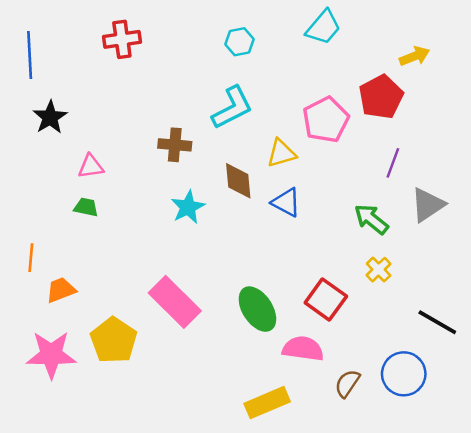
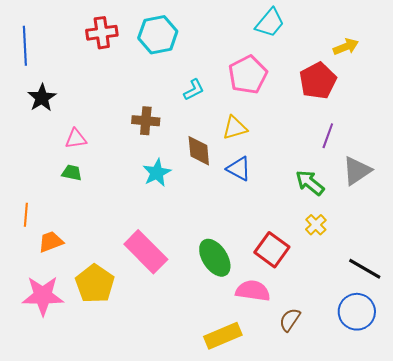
cyan hexagon: (239, 42) -> (158, 35), moved, size x1.6
cyan L-shape: (232, 108) -> (194, 90), size x0.6
pink pentagon: (326, 120) -> (248, 75), moved
blue circle: (404, 374) -> (357, 312), moved

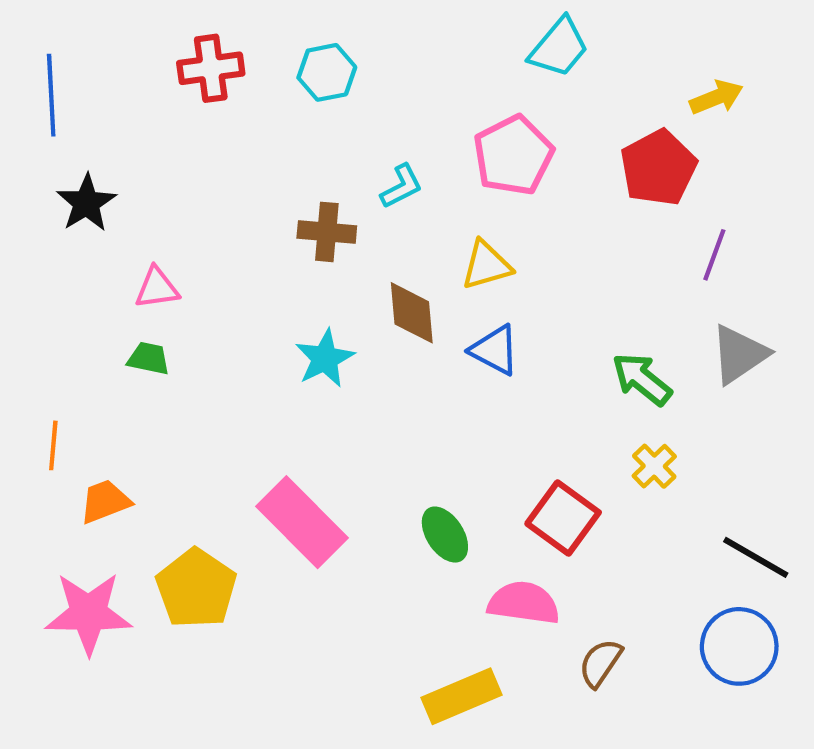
cyan hexagon: (158, 35) -> (327, 72), size x0.7
brown cross: (146, 121) -> (327, 232), moved
purple line: (328, 136) -> (714, 255), moved
green ellipse: (215, 258) -> (445, 535), size x0.7

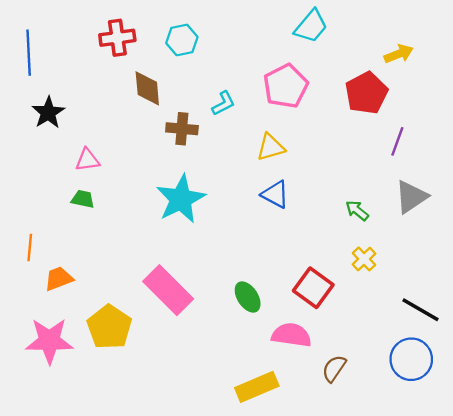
brown diamond: (412, 313) -> (147, 88), moved
cyan star: (325, 358) -> (181, 199), size x1.5
green arrow: (642, 379) -> (357, 211), size x0.7

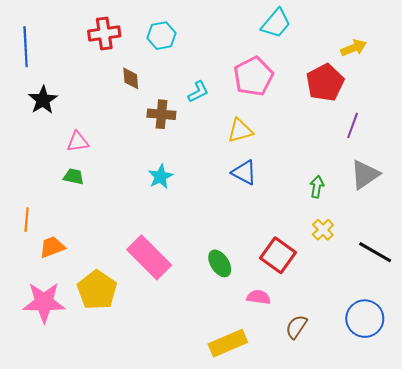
brown diamond: (147, 88) -> (131, 78), size x0.7
cyan star: (181, 199) -> (160, 177), size x0.6
green arrow: (357, 211) -> (317, 187), turned 60
black line: (420, 310) -> (375, 252), moved
pink semicircle: (291, 335) -> (259, 297), size x0.7

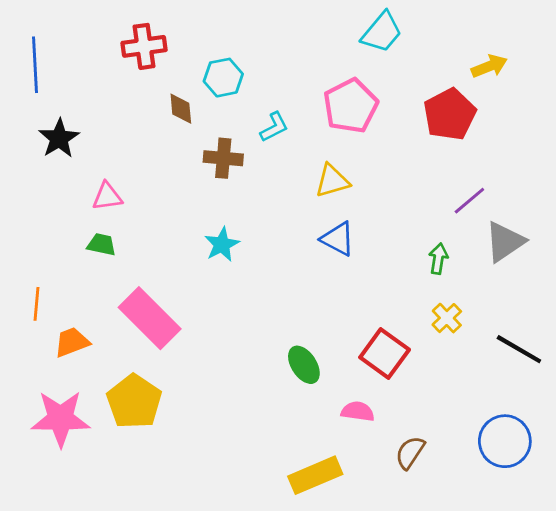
cyan hexagon: (161, 36) -> (223, 78), moved
purple line: (353, 125) -> (469, 201), moved, turned 30
pink rectangle: (149, 257) -> (150, 318), moved

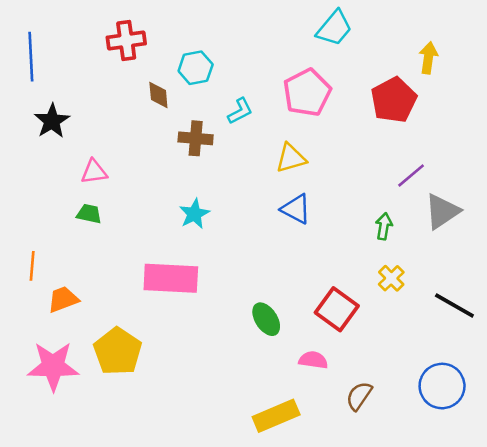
yellow arrow: (489, 66) -> (428, 58), turned -60
pink rectangle: (150, 318) -> (171, 278), moved, turned -42

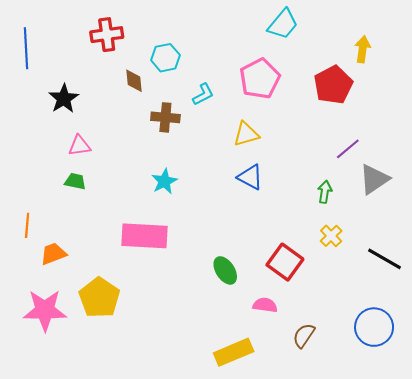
black star: (52, 121) -> (64, 99), moved

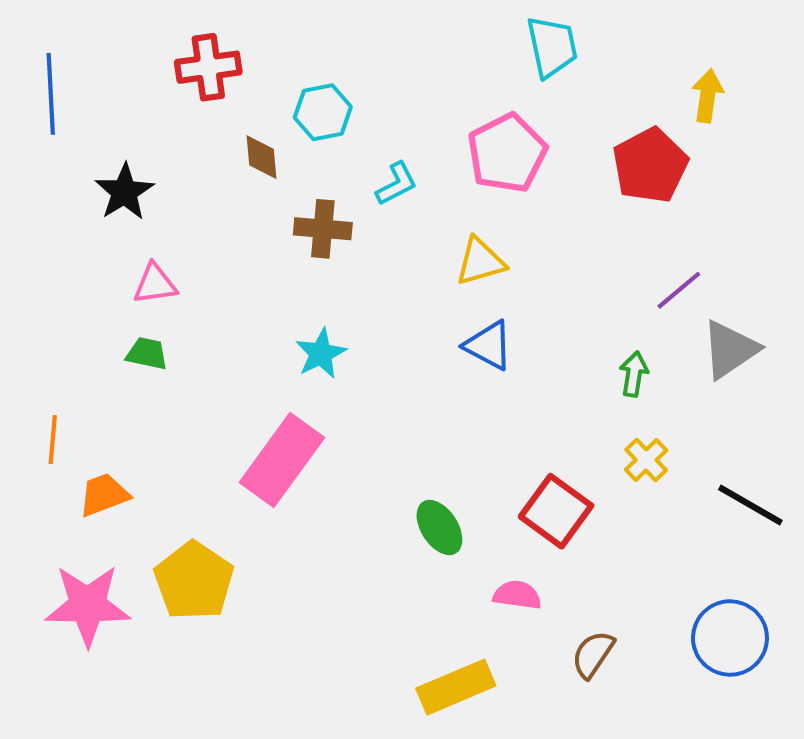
cyan trapezoid: (283, 24) -> (552, 47), turned -52
pink rectangle: (144, 236) -> (282, 460), turned -57

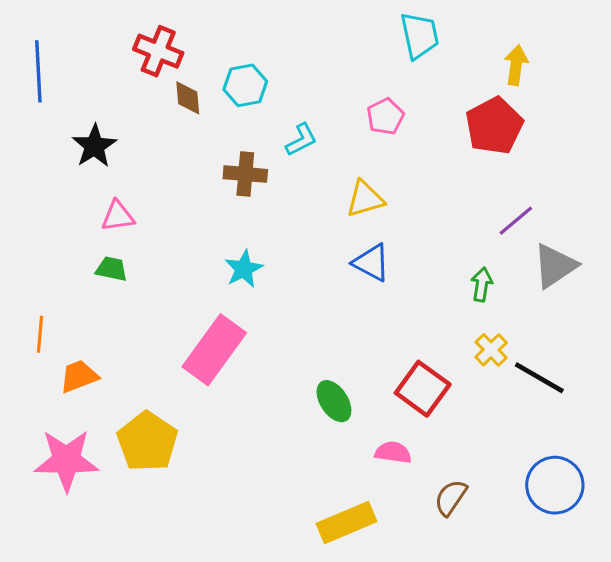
red cross: (208, 67) -> (158, 51), turned 30
yellow arrow: (707, 96) -> (516, 65), moved
pink pentagon: (507, 153) -> (385, 116), size x0.6
brown diamond: (261, 157) -> (188, 98), moved
black line: (750, 505) -> (539, 378), moved

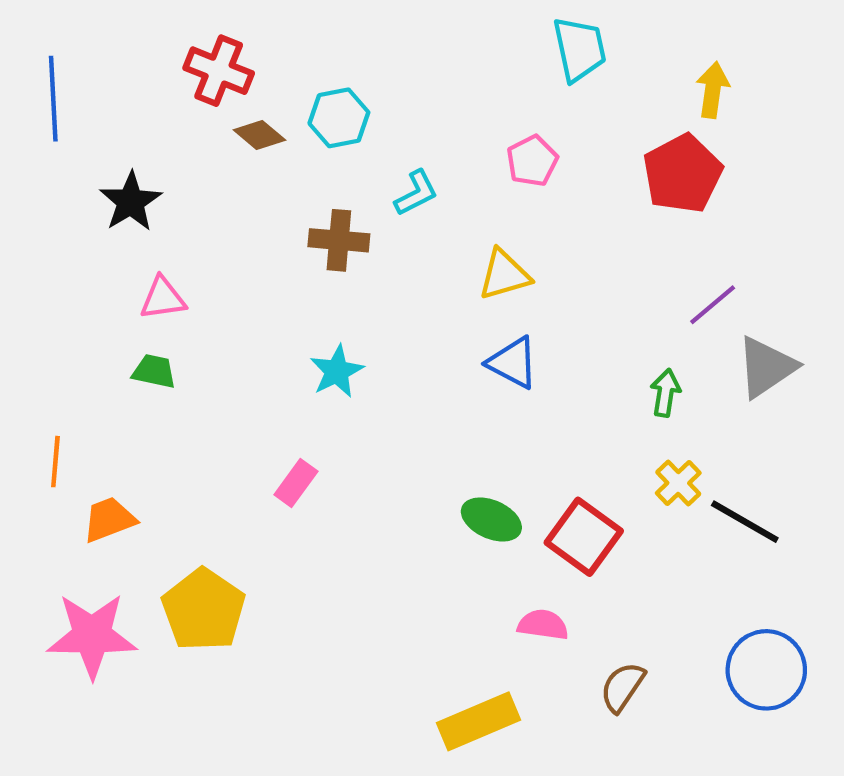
brown diamond: (188, 98) -> (259, 135), turned -45
pink rectangle: (214, 350) -> (296, 483), size x0.5
green ellipse: (334, 401) -> (491, 520), moved, turned -33

